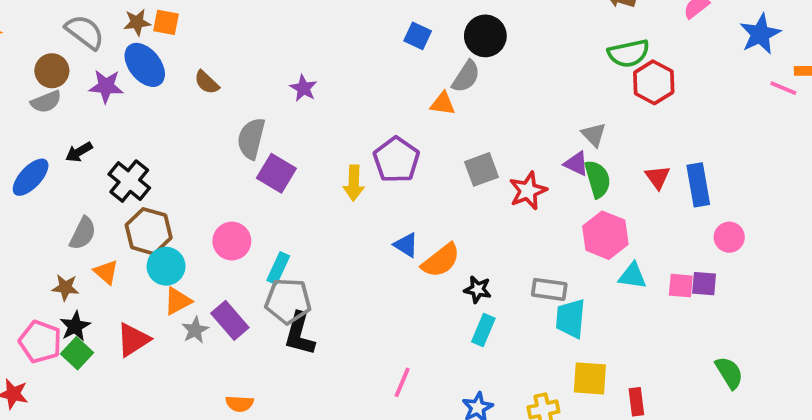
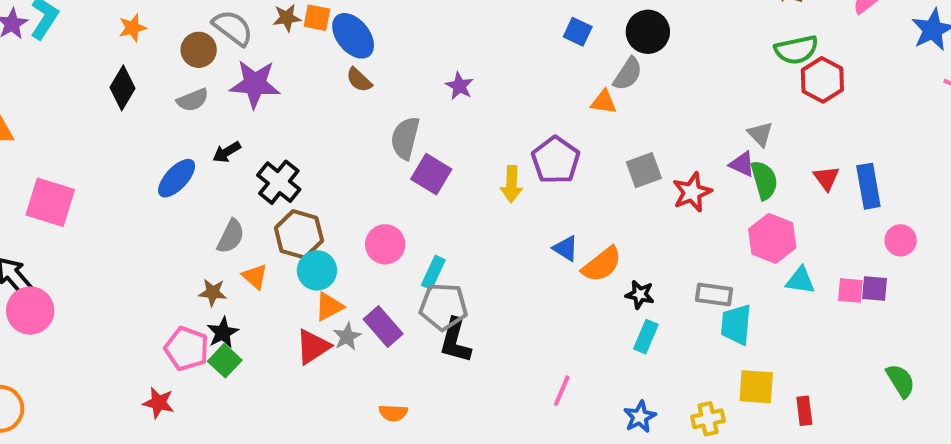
blue ellipse: (145, 65) -> (353, 36), moved
brown circle: (52, 71) -> (199, 50), moved
purple star: (106, 86) -> (255, 84), size x1.4
red triangle: (133, 340) -> (313, 347), moved

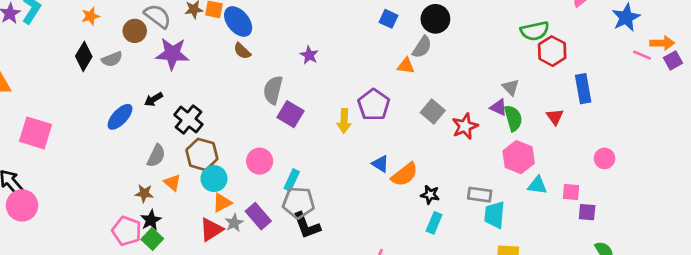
gray semicircle: (193, 100) -> (112, 59), moved
gray square: (644, 170) -> (433, 111), turned -30
blue rectangle: (868, 186) -> (583, 89), moved
purple square: (874, 288) -> (587, 212), moved
black L-shape: (455, 341) -> (307, 226), turned -36

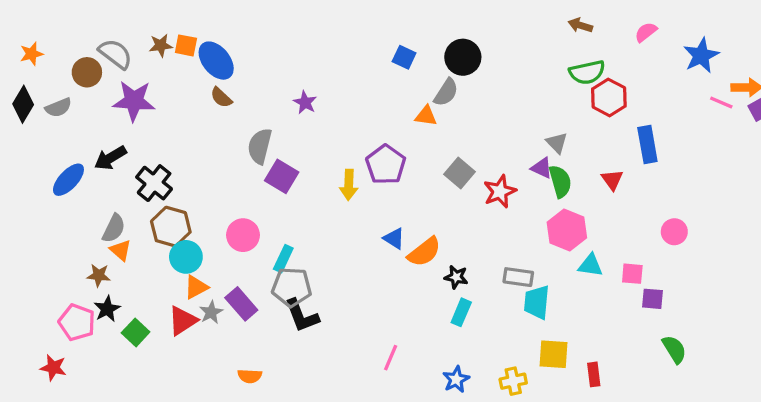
black arrow: (154, 99) -> (110, 158), size x1.4
orange triangle: (172, 183) -> (120, 250), moved
green square: (152, 239) -> (136, 332), moved

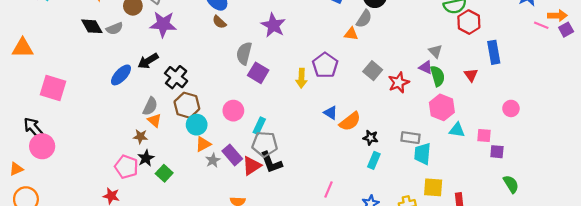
purple star: (305, 103) -> (273, 25), size x1.6
black diamond: (23, 104) -> (92, 26), turned -60
red triangle: (183, 321) -> (252, 166), moved

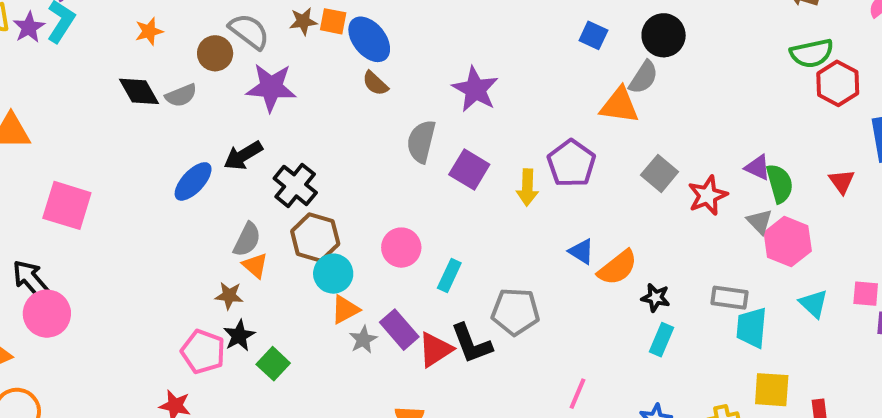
orange triangle: (351, 34) -> (619, 105), size x1.5
gray triangle: (435, 51) -> (760, 221), moved
purple square: (258, 73) -> (469, 169), moved
cyan triangle: (457, 130) -> (814, 304), moved, turned 35
gray pentagon: (265, 144) -> (515, 312), moved

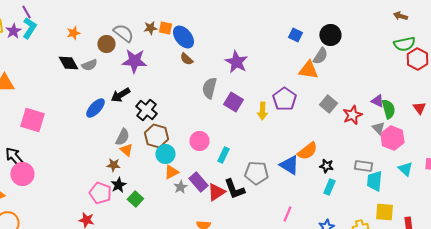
blue triangle: (581, 252) -> (289, 165), moved, size x1.5

